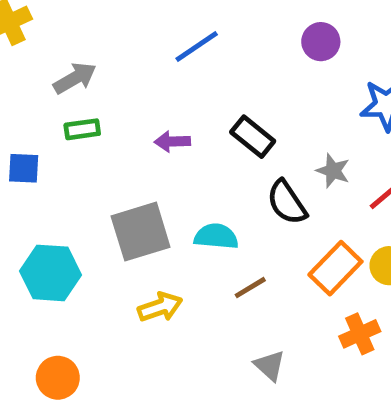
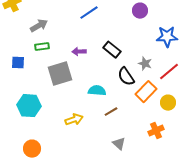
gray square: (141, 232) -> (60, 74), moved
orange rectangle: (335, 268) -> (146, 92), moved

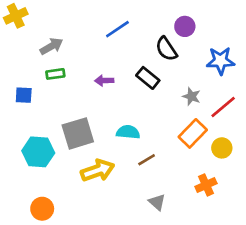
gray square: (60, 74) -> (78, 133), moved
black semicircle: (126, 77) -> (166, 49), moved
yellow arrow: (74, 120) -> (98, 170), size x1.4

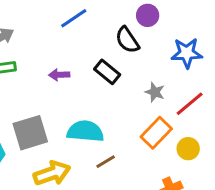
cyan semicircle: (128, 132) -> (85, 131), size x1.4

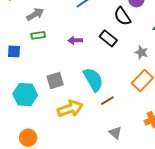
cyan semicircle: (85, 131) -> (93, 80), turned 55
gray square: (30, 133) -> (55, 81), size x0.7

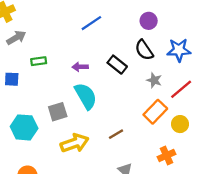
gray arrow: (35, 14) -> (16, 38), moved
black semicircle: (122, 16) -> (144, 50), moved
cyan semicircle: (93, 80) -> (86, 96), moved

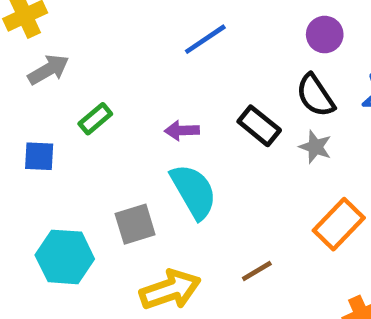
green rectangle: (39, 61) -> (95, 119), turned -32
gray star: (154, 80) -> (315, 147), moved

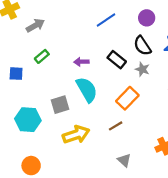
blue line: (205, 39) -> (106, 20), moved
gray arrow: (48, 70) -> (35, 25), moved
orange rectangle: (339, 224) -> (127, 98), moved

